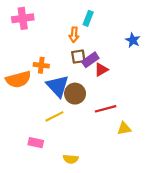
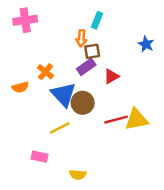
brown square: (78, 57) -> (92, 51), moved
purple rectangle: (90, 60) -> (86, 67), moved
orange cross: (41, 65) -> (45, 72), turned 32
orange semicircle: (18, 79) -> (20, 87), size x0.6
yellow triangle: (124, 128) -> (136, 120), moved, size x1.5

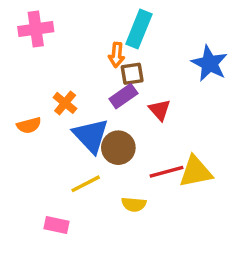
cyan rectangle: (97, 20) -> (139, 29), size x1.5
blue star: (146, 44) -> (209, 63), size x1.5
red triangle: (111, 76) -> (160, 110), turned -42
yellow semicircle: (78, 175) -> (134, 204), moved

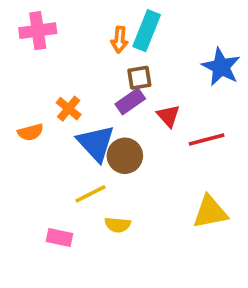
orange arrow: (117, 55) -> (119, 40), moved
red line: (166, 172) -> (207, 139), moved
yellow triangle: (196, 172) -> (210, 212), moved
yellow semicircle: (134, 204) -> (118, 225), moved

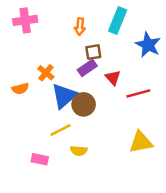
cyan rectangle: (147, 31) -> (118, 20), moved
blue triangle: (96, 143) -> (64, 96), turned 32

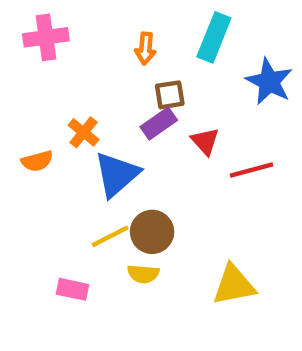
brown circle: (84, 104) -> (152, 232), moved
yellow triangle: (141, 142) -> (234, 285), moved

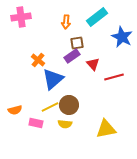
cyan rectangle: (214, 37) -> (97, 17), turned 30
orange semicircle: (37, 161) -> (15, 110), moved
pink rectangle: (72, 289) -> (36, 123), moved

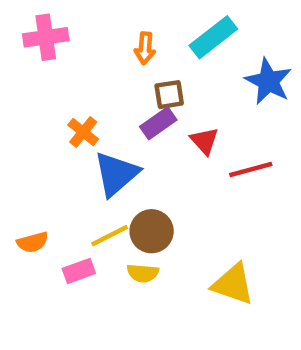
pink rectangle: (36, 123) -> (79, 271), turned -32
yellow triangle: (106, 129) -> (233, 284), turned 30

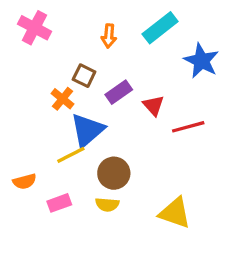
pink cross: (46, 37) -> (34, 28), turned 36
brown square: (169, 95) -> (84, 76), moved, turned 35
yellow line: (110, 236) -> (71, 155), moved

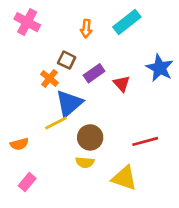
blue star: (201, 61) -> (160, 68), moved
red line: (188, 127) -> (145, 141), moved
pink rectangle: (59, 203) -> (27, 182), moved, turned -30
yellow triangle: (175, 213) -> (124, 178), moved

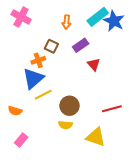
blue star: (160, 68) -> (114, 21), moved
purple rectangle: (94, 73) -> (81, 45), moved
orange cross: (49, 78) -> (38, 60), turned 32
blue triangle: (69, 103) -> (33, 78), moved
orange semicircle: (19, 144) -> (15, 111), turned 32

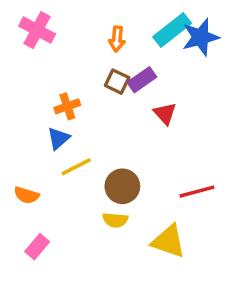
blue star: (114, 21) -> (200, 37), turned 30
brown square: (51, 46) -> (117, 82), moved
blue triangle: (33, 78) -> (58, 138), size x0.6

